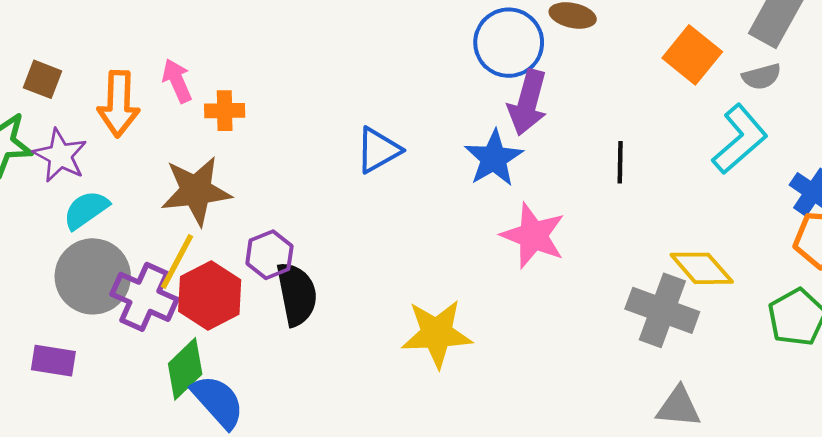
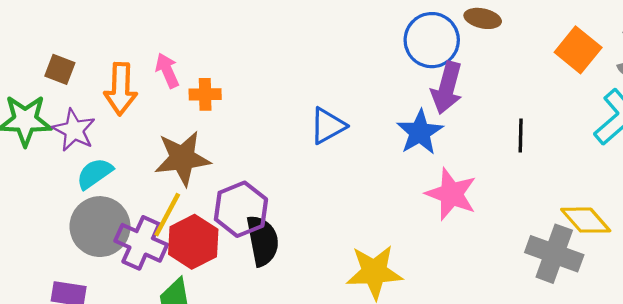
purple hexagon: (269, 255) -> (241, 209), size x1.4

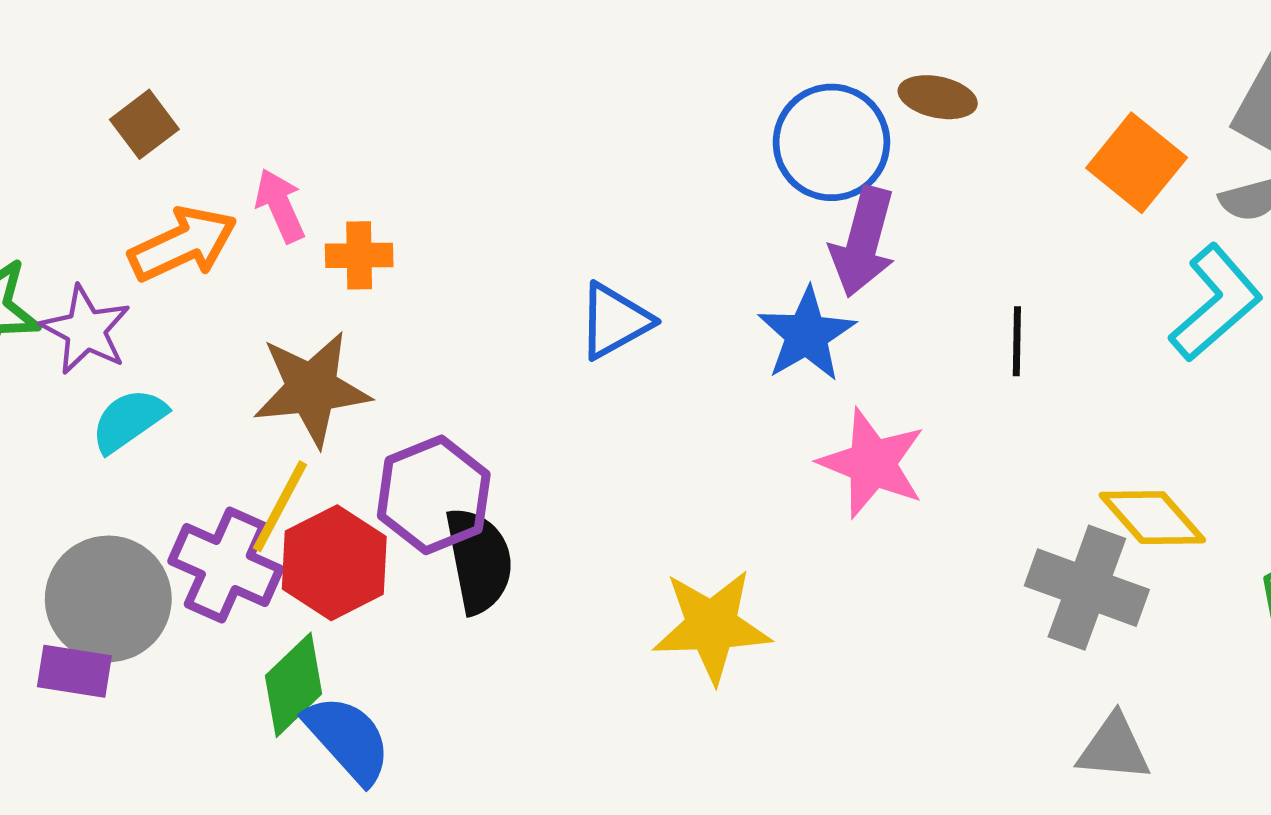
brown square: (60, 69) -> (144, 124), moved, turned 32
orange arrow: (121, 89) -> (183, 244), turned -117
gray circle: (100, 227) -> (108, 599), moved

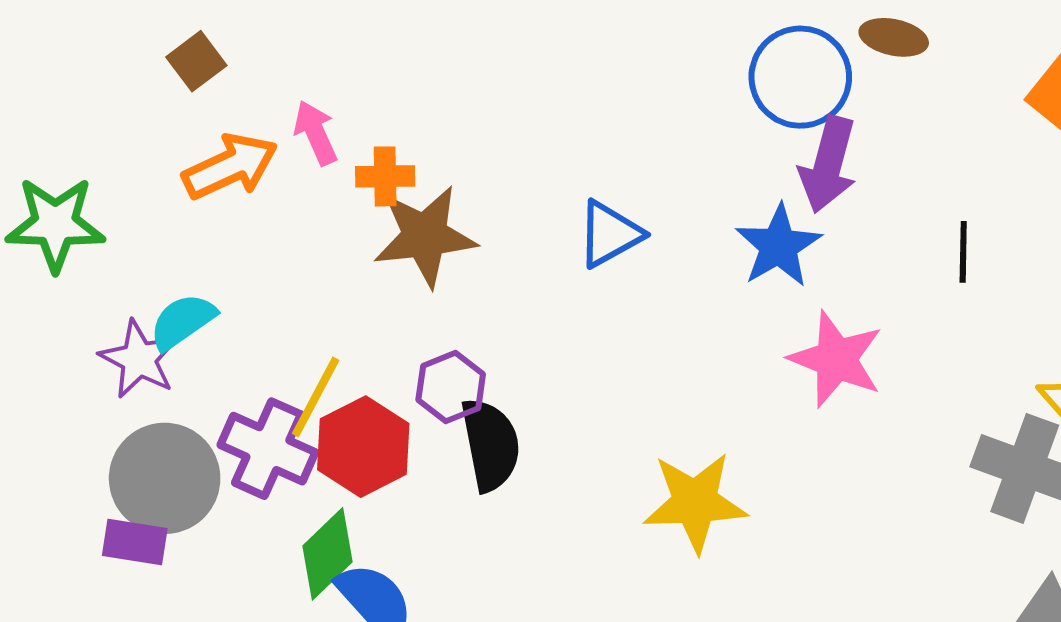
purple star: (86, 330) -> (139, 359), moved
brown star: (312, 389) -> (425, 236), moved
purple hexagon: (434, 495) -> (451, 387), size x0.7

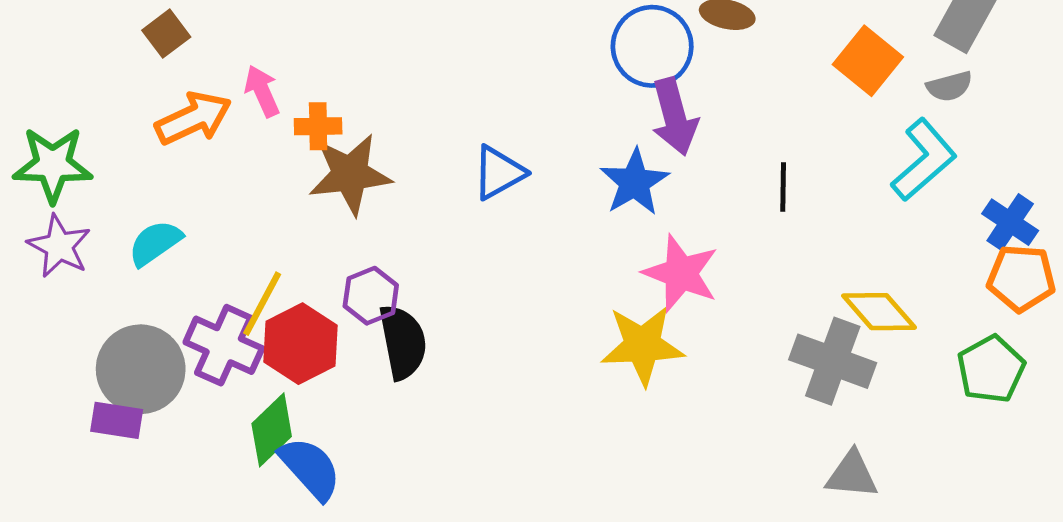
purple arrow: (828, 165) -> (674, 117), turned -30
purple star: (139, 359) -> (59, 246), moved
yellow star: (695, 502) -> (643, 345), moved

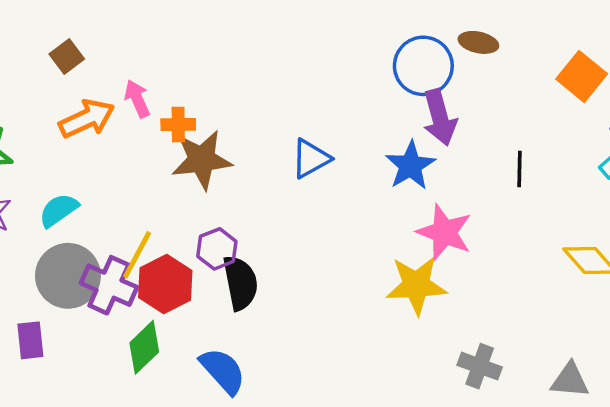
gray cross: (833, 361) -> (480, 366), moved, size x0.7
gray circle: (141, 369) -> (68, 276), moved
purple rectangle: (117, 420) -> (30, 340), turned 75
blue semicircle: (310, 468) -> (223, 371), moved

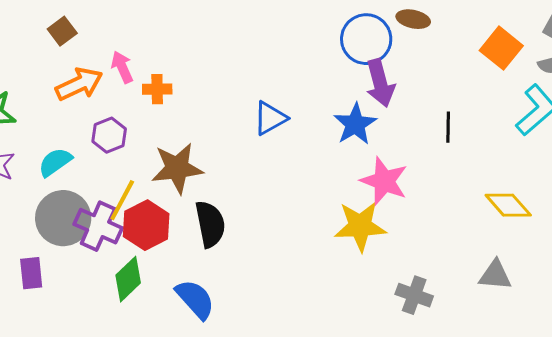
brown star: (202, 160) -> (177, 168), moved
purple hexagon: (217, 249) -> (109, 135), moved
gray triangle: (570, 380) -> (495, 275), moved

